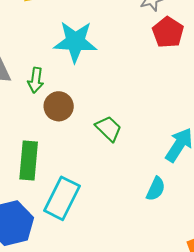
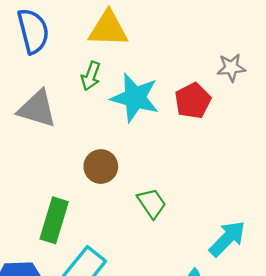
red pentagon: (168, 32) -> (193, 101), moved
green arrow: (36, 80) -> (91, 76), moved

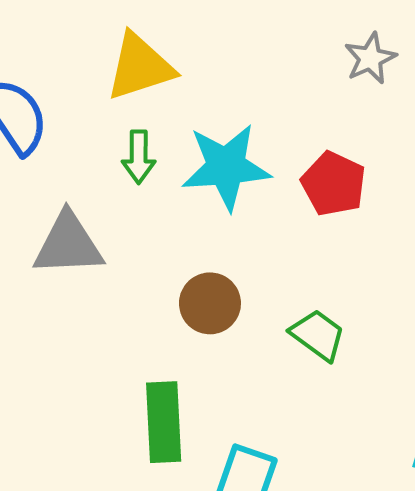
red pentagon: (193, 101) -> (333, 184), moved

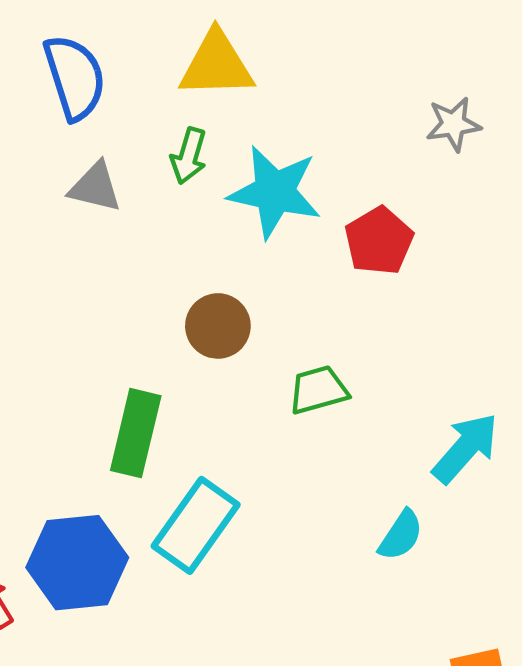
gray triangle: (68, 244) -> (95, 187), moved, size x0.7
green trapezoid: (318, 335) -> (318, 390), turned -68

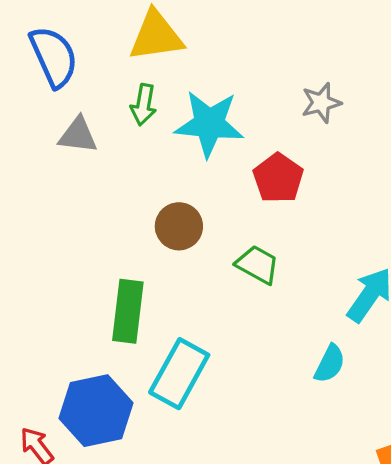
gray star: (453, 124) -> (321, 103), moved
red pentagon: (379, 241) -> (278, 178), moved
green trapezoid: (318, 390) -> (257, 265), turned 51

